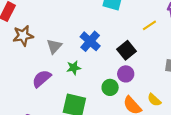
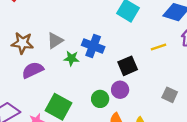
brown star: (23, 36) -> (22, 43), moved
blue cross: (90, 41) -> (93, 46), turned -36
green star: (74, 68) -> (71, 58), moved

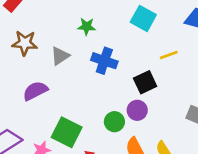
brown star: (22, 43) -> (25, 43), moved
yellow line: (158, 47) -> (169, 55), moved
green star: (71, 58) -> (87, 26), moved

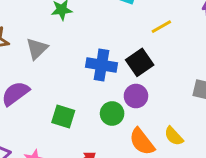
blue cross: (104, 61) -> (101, 65), moved
green square: (67, 132) -> (63, 116), moved, size x0.7

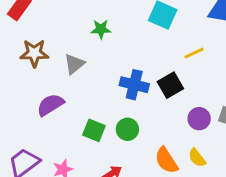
purple circle: (136, 96) -> (199, 119), moved
green circle: (112, 114) -> (127, 129), moved

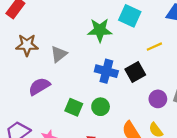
green star: (101, 29) -> (100, 30), moved, size x1.5

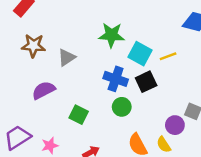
cyan square: (130, 16) -> (140, 54), moved
purple circle: (158, 99) -> (175, 125), moved
green circle: (101, 107) -> (122, 107), moved

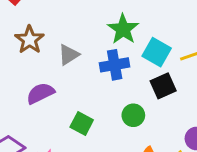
green star: (112, 35) -> (123, 29), turned 30
brown star: (33, 46) -> (30, 40), turned 30
blue cross: (116, 79) -> (115, 65), moved, turned -30

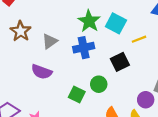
cyan square: (157, 52) -> (116, 23), moved
purple semicircle: (40, 93) -> (42, 72), moved, turned -132
green square: (82, 123) -> (77, 95), moved

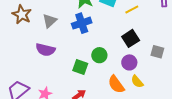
black square: (120, 62) -> (131, 38), moved
purple circle: (146, 100) -> (129, 62), moved

